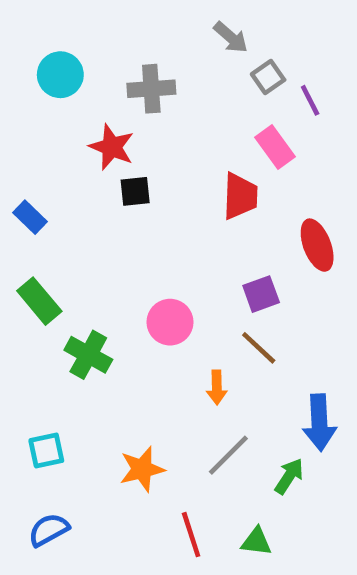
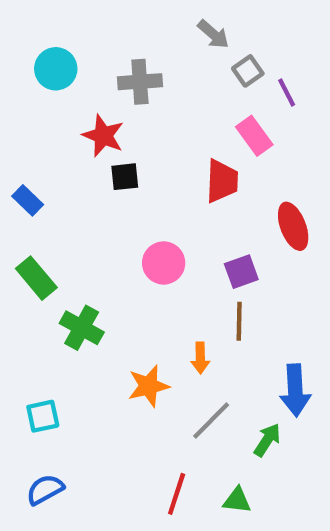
pink circle: (170, 322) -> (164, 263), moved
brown line: (259, 348) -> (239, 321), turned 48
orange star: (142, 469) -> (149, 386), moved
red line: (191, 535) -> (177, 494), turned 36

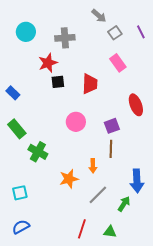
purple line: (287, 93) -> (141, 32), moved
red star: (103, 136) -> (48, 63), turned 30
red trapezoid: (222, 181) -> (90, 84), moved

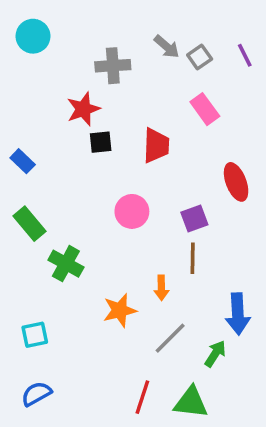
gray arrow: (99, 16) -> (167, 47), moved
cyan circle: (26, 32) -> (33, 36), moved
green triangle: (110, 232) -> (191, 402), size x1.5

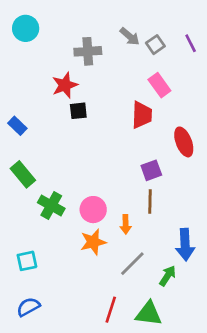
red trapezoid: (156, 146) -> (142, 115), moved
pink circle: (132, 211) -> (93, 210), moved

